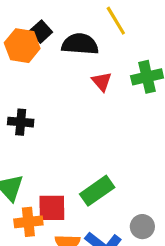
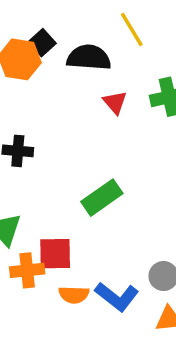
green rectangle: (97, 191) -> (102, 198), moved

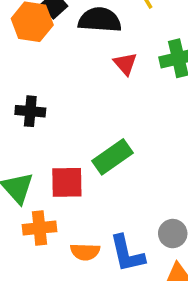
red square: (55, 254) -> (67, 182), moved
blue L-shape: (117, 297) -> (127, 254), turned 39

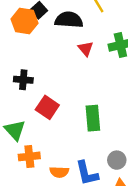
green rectangle: (112, 157) -> (93, 118), moved, turned -60
red square: (67, 182) -> (47, 107), moved, turned 35

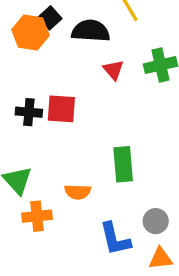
red square: (47, 107) -> (61, 109), moved, turned -30
orange semicircle: (59, 172) -> (78, 192), moved

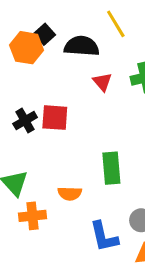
black cross: (29, 112) -> (25, 121), turned -35

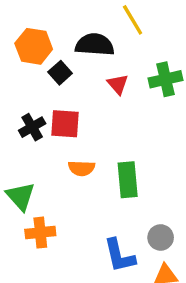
black square: (44, 34) -> (60, 73), moved
orange semicircle: (70, 193) -> (81, 168), moved

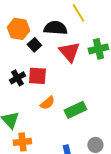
red triangle: (118, 84) -> (69, 52), size x1.6
orange semicircle: (81, 168) -> (47, 103), turned -42
green rectangle: (128, 180) -> (75, 110), turned 70

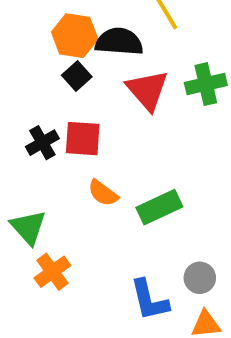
orange hexagon: (18, 29) -> (75, 36), moved
orange semicircle: (47, 103) -> (103, 193), turned 77
orange cross: (22, 142) -> (52, 272), turned -30

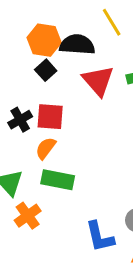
orange semicircle: (103, 193) -> (46, 148), moved, turned 90
green rectangle: (159, 207) -> (58, 180), moved, turned 36

